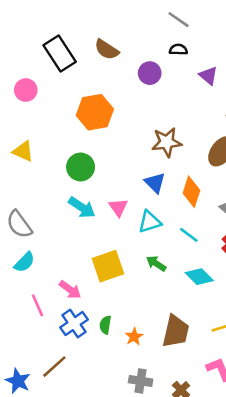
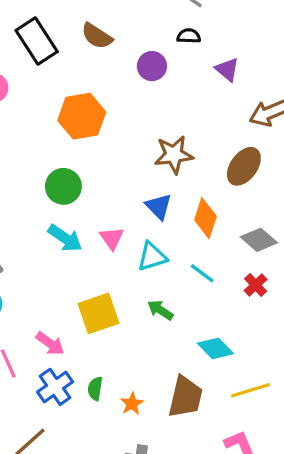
cyan diamond: (199, 277) -> (215, 348), moved

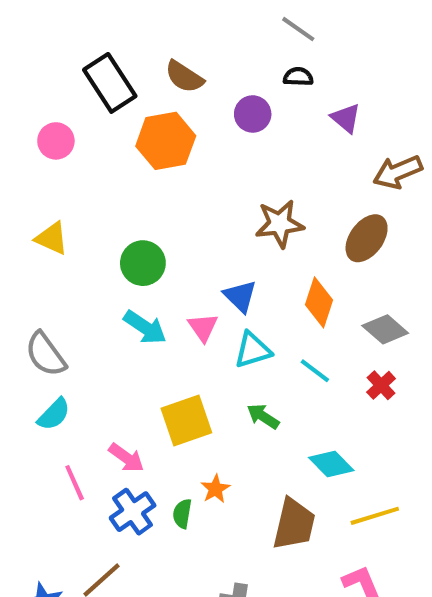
orange hexagon: (82, 116) -> (166, 141), moved
blue triangle: (159, 206) -> (240, 296), moved
orange star: (132, 404) -> (215, 489), moved

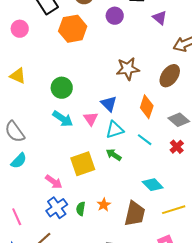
green arrow: (263, 416) -> (114, 155), moved
pink line: (75, 483) -> (17, 217), moved
orange star: (215, 489) -> (104, 205), moved

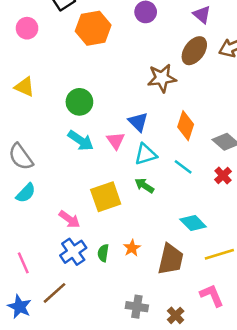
brown ellipse: (170, 76) -> (194, 51), moved

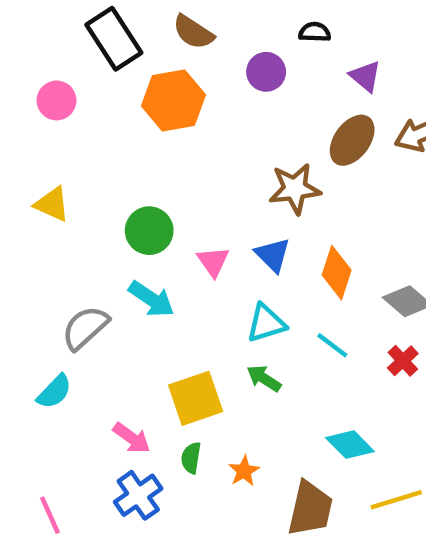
blue triangle: (138, 122) -> (273, 255), moved
pink triangle: (116, 141) -> (213, 262), moved
gray semicircle: (21, 157) -> (85, 328), moved, turned 84
orange star: (132, 248) -> (244, 471), moved
green semicircle: (103, 253) -> (191, 458), moved

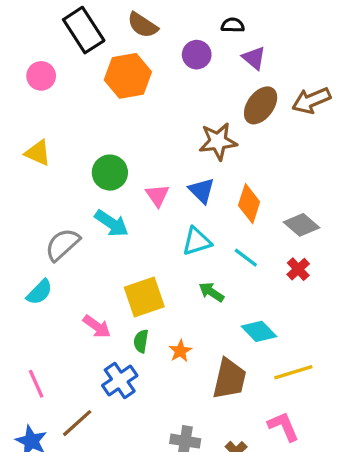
purple triangle: (365, 76) -> (254, 58), moved
green arrow: (264, 378) -> (211, 292), moved
blue cross: (138, 495) -> (120, 380), moved

